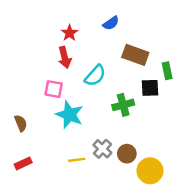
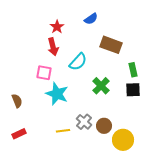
green rectangle: (167, 71) -> (133, 70), moved
black square: (150, 88) -> (133, 90), moved
green cross: (123, 105) -> (101, 86), turned -30

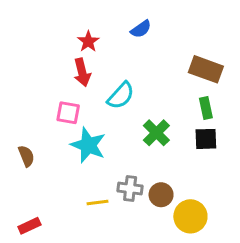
brown rectangle: (111, 45) -> (206, 69), moved
gray cross: (84, 122) -> (130, 189), turned -35
red rectangle: (19, 134) -> (29, 226), moved

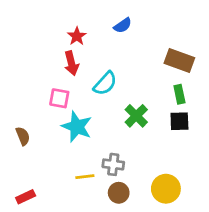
brown circle: (161, 195) -> (119, 193), moved

